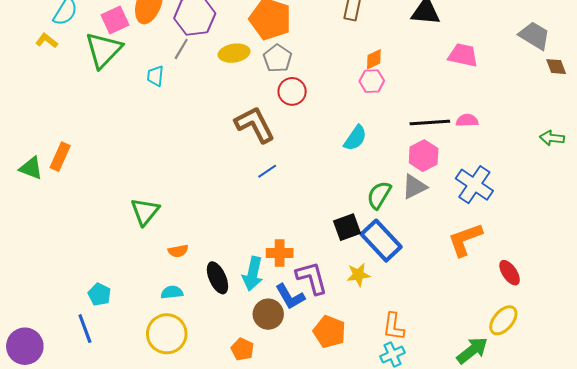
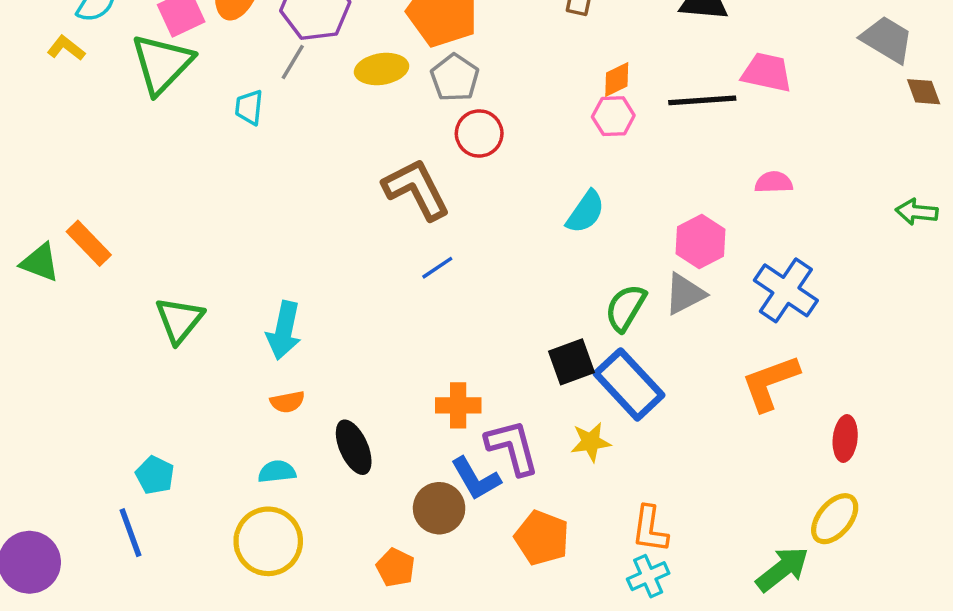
black line: (430, 122) -> (702, 100), moved
orange rectangle: (60, 157) -> (89, 243), turned -68
green triangle: (145, 212) -> (179, 320), moved
red ellipse: (510, 273) -> (845, 439), turned 40
cyan arrow: (253, 274) -> (284, 330), moved

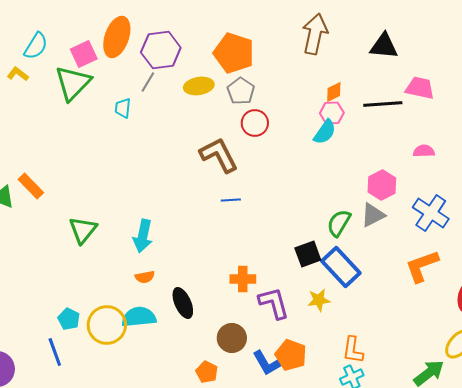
cyan semicircle: (585, 212) -> (325, 132), moved
blue line: (437, 268) -> (231, 200), turned 30
cyan semicircle: (277, 472) -> (139, 317), size x1.6
blue L-shape: (476, 479) -> (267, 363), moved
yellow circle: (268, 541) -> (107, 325), moved

